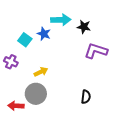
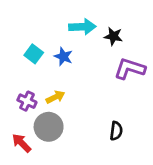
blue star: (44, 34) -> (63, 57), moved
purple cross: (11, 62) -> (27, 101), moved
red arrow: (16, 106) -> (22, 143), turned 42

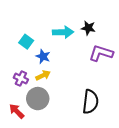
cyan arrow: (82, 27) -> (63, 32), moved
blue star: (63, 57) -> (43, 56), moved
black semicircle: (116, 131) -> (90, 102), size x1.6

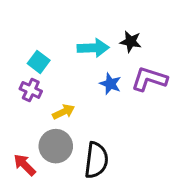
blue star: (43, 56) -> (110, 84), moved
purple cross: (21, 79) -> (31, 90), moved
black semicircle: (90, 102) -> (96, 160), moved

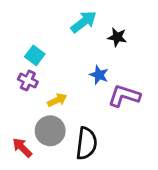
cyan arrow: (93, 48) -> (84, 22), moved, turned -36
purple L-shape: (149, 79) -> (124, 96), moved

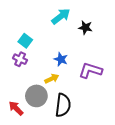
blue star: (99, 75) -> (61, 59), moved
yellow arrow: (57, 100) -> (52, 79), moved

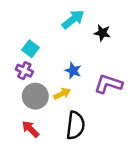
gray circle: (36, 96) -> (35, 96), moved
red arrow: (16, 108) -> (30, 129), moved

